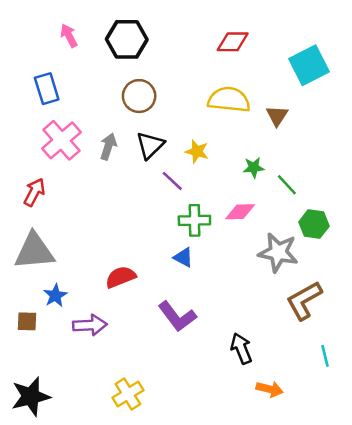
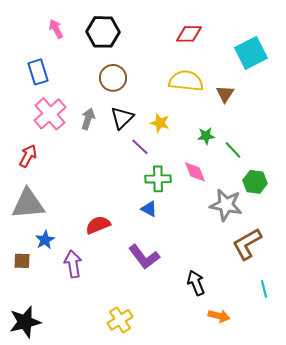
pink diamond: (240, 212) -> (195, 172), turned 70
purple arrow: (90, 325) -> (73, 264), turned -96
yellow cross: (128, 394) -> (120, 320), moved

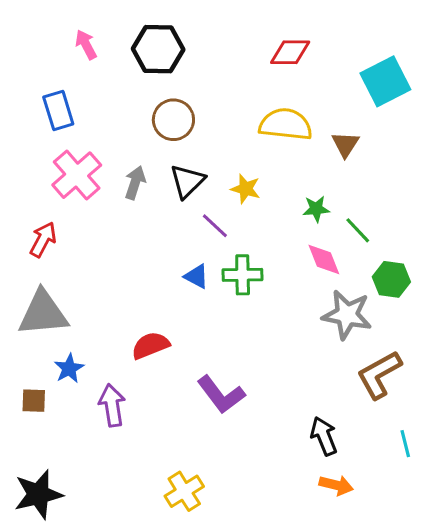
pink diamond: (195, 172) -> (324, 259), moved
blue triangle: (149, 209) -> (196, 276), moved
black arrow: (196, 283) -> (324, 436), moved

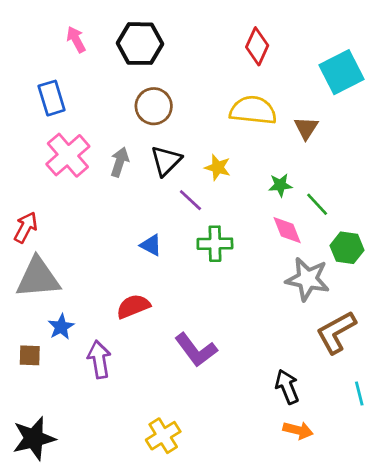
red diamond: (290, 52) -> (257, 46), turned -66
red arrow: (43, 240) -> (26, 227), moved
blue triangle: (196, 276) -> (151, 245), moved

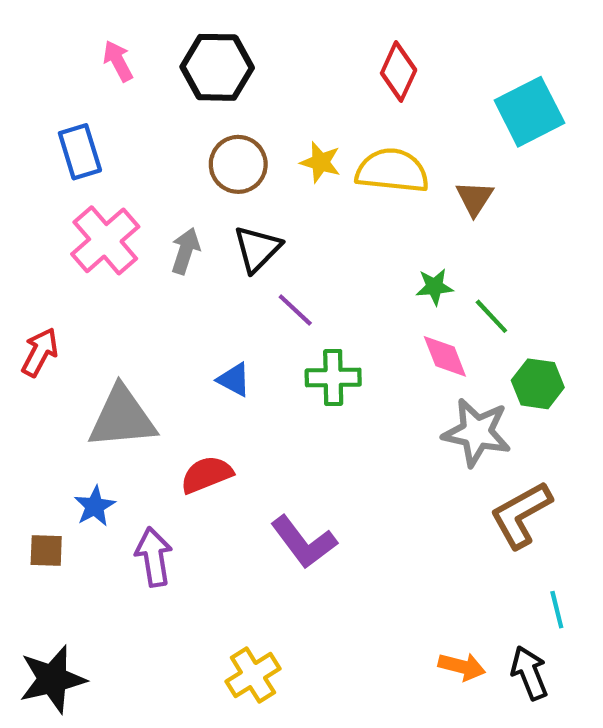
yellow star: (218, 167) -> (320, 162), moved
gray triangle: (38, 278) -> (122, 418), moved
black arrow: (287, 387) -> (529, 673), moved

